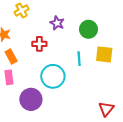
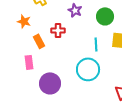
orange rectangle: (11, 56) -> (39, 41), moved
cyan circle: (53, 76) -> (88, 69), moved

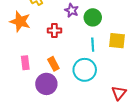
green circle: (105, 16) -> (93, 17), moved
orange star: (24, 21) -> (20, 21), size x1.5
orange rectangle: (39, 41) -> (53, 64), moved

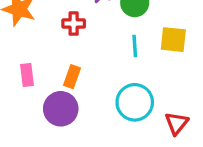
orange rectangle: (53, 64) -> (72, 77), turned 48
cyan circle: (85, 70) -> (135, 102), moved

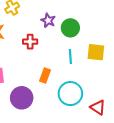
orange rectangle: (72, 77) -> (45, 76), moved
red triangle: (177, 123) -> (98, 107), turned -35

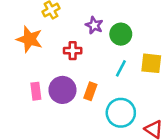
cyan line: (70, 56) -> (121, 68), turned 32
purple circle: (22, 98) -> (62, 90), moved

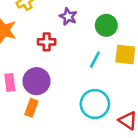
green circle: (121, 34) -> (106, 25), moved
orange rectangle: (90, 91) -> (31, 108), moved

